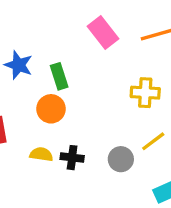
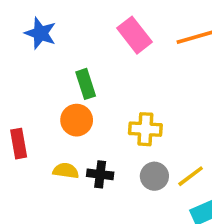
blue star: (19, 65) -> (40, 33), moved
yellow cross: (145, 93) -> (145, 129), moved
yellow line: (153, 141) -> (191, 176), moved

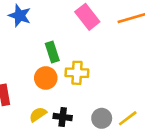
yellow cross: (145, 129) -> (77, 73), moved
yellow semicircle: (66, 171) -> (38, 114), turned -42

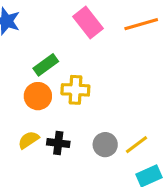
green rectangle: (52, 52) -> (46, 65), turned 72

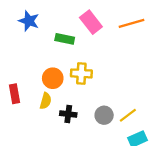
green rectangle: (46, 65) -> (65, 39), moved, turned 48
yellow semicircle: (29, 140) -> (46, 101), moved, turned 140

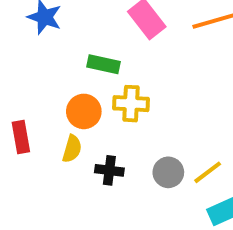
green rectangle: (65, 39) -> (103, 64), moved

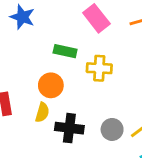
yellow cross: (131, 104) -> (99, 68), moved
black cross: (109, 170) -> (69, 128), size x1.4

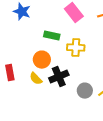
yellow semicircle: (42, 112) -> (36, 79), turned 120
black cross: (69, 128) -> (59, 77), moved, turned -30

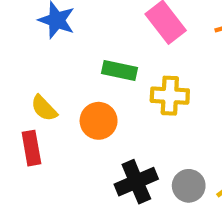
black cross: (59, 77) -> (136, 182), moved
yellow semicircle: (36, 79) -> (44, 108), moved

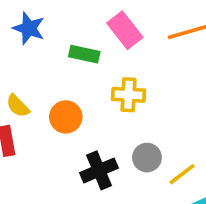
green rectangle: (120, 70) -> (84, 54), moved
gray circle: (189, 186) -> (147, 158), moved

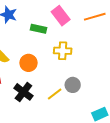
black cross: (99, 170) -> (23, 92), moved, turned -30
yellow line: (182, 174) -> (55, 94), moved

